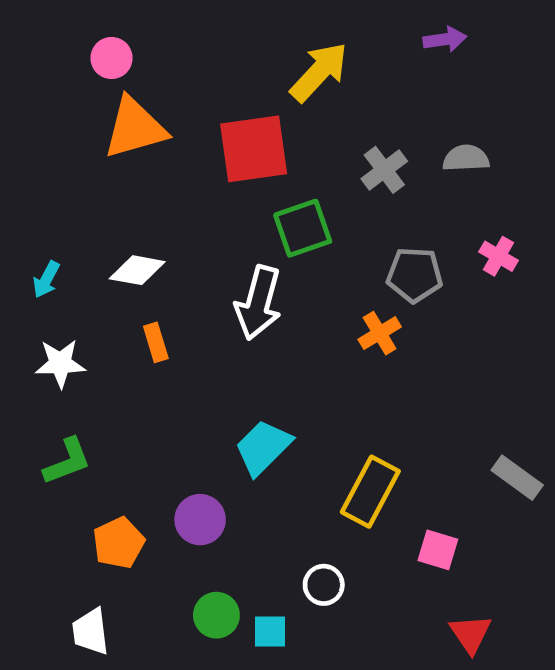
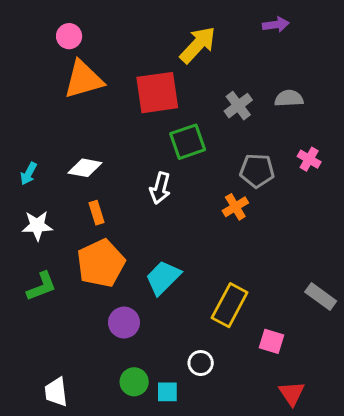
white arrow: (258, 303) -> (160, 188), size x0.7
orange pentagon: (119, 543) -> (101, 263), moved, size x1.5

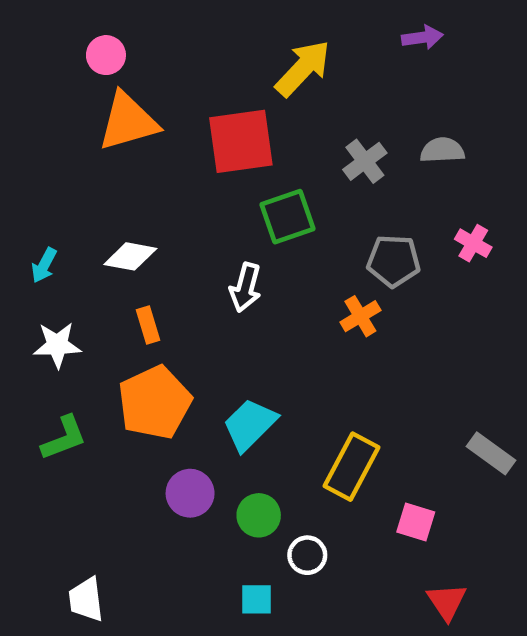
green circle: (134, 382) -> (259, 515), moved

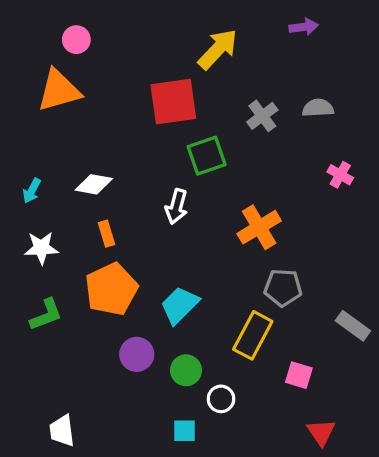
orange triangle: (128, 121) -> (59, 90), moved
gray pentagon: (394, 261) -> (283, 288), moved
orange cross: (360, 316) -> (259, 227), size x1.5

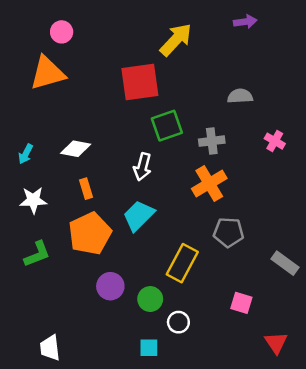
gray semicircle: (318, 108) -> (240, 96), moved
gray cross: (262, 116) -> (212, 141), moved, turned 30
cyan trapezoid: (180, 305) -> (139, 216), moved
yellow rectangle: (253, 335) -> (182, 263), moved
red triangle: (321, 432) -> (276, 343), moved

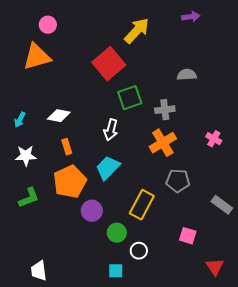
red square: (140, 82) -> (109, 64), turned -32
pink cross: (275, 141) -> (214, 139), moved
purple circle: (110, 286) -> (92, 211), moved

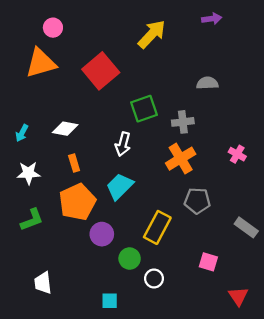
red square: (109, 64) -> (101, 71), moved
white trapezoid: (39, 271) -> (43, 283), moved
cyan square: (116, 271) -> (110, 301), moved

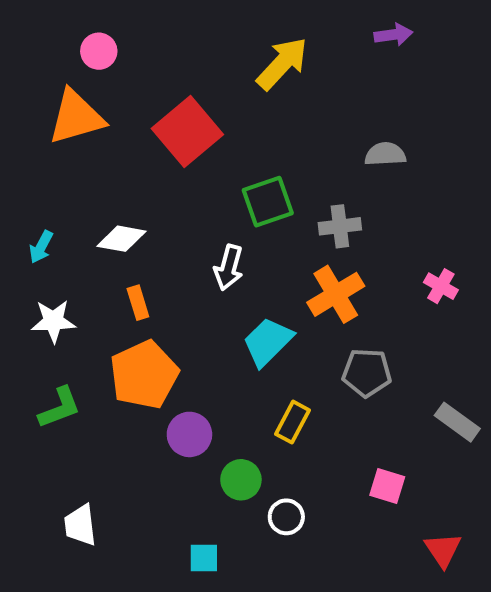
cyan trapezoid: (120, 186) -> (268, 342), moved
yellow rectangle: (157, 227) -> (292, 422), size x0.7

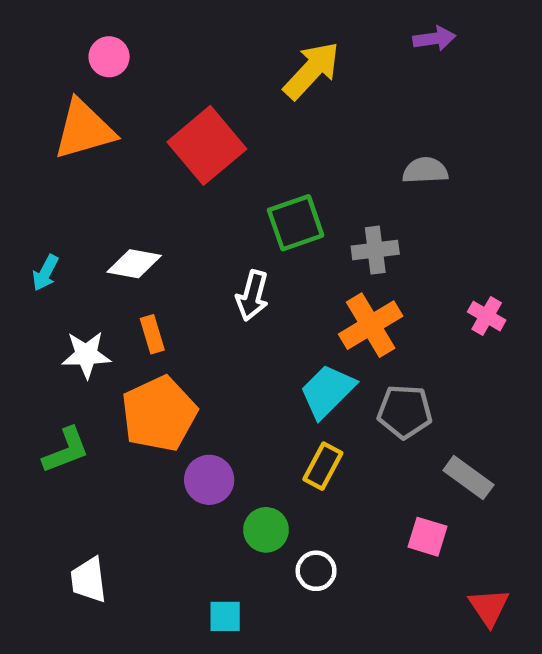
white star: (53, 321) -> (86, 355), moved
cyan trapezoid: (268, 342) -> (327, 391), moved
gray rectangle: (457, 422) -> (468, 478), moved

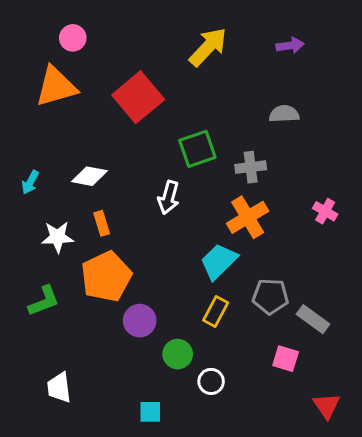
purple arrow: (434, 39) -> (290, 45), moved
gray pentagon: (405, 412) -> (270, 296), moved

